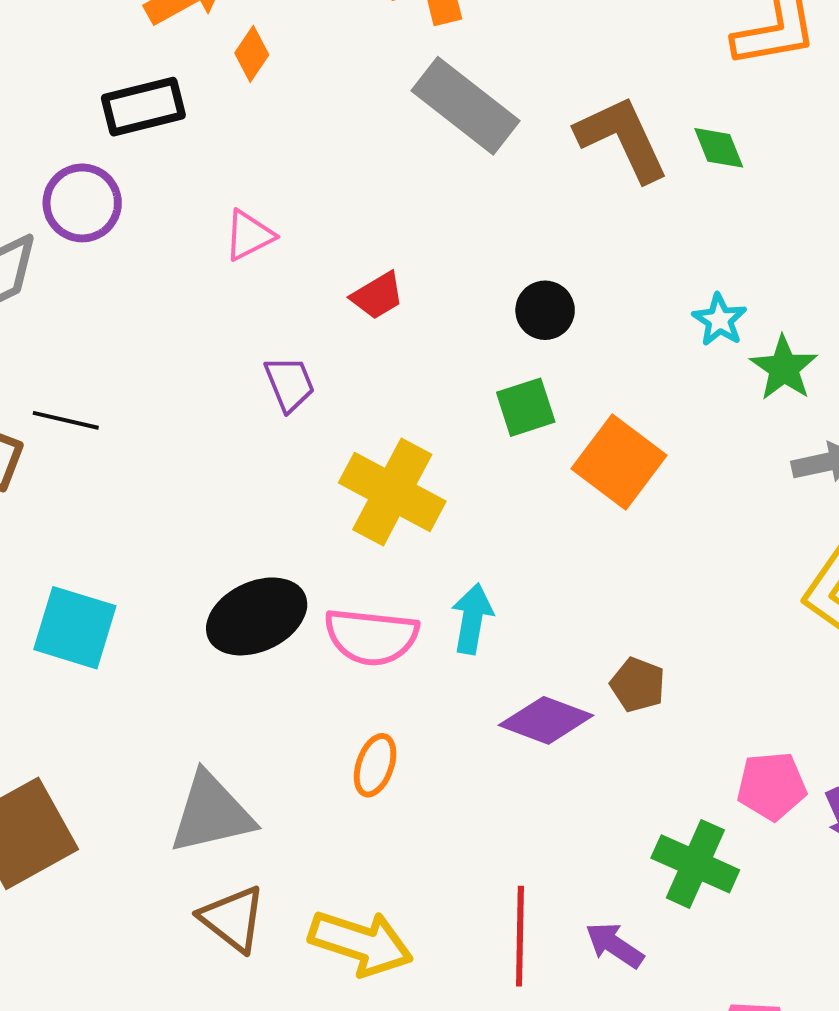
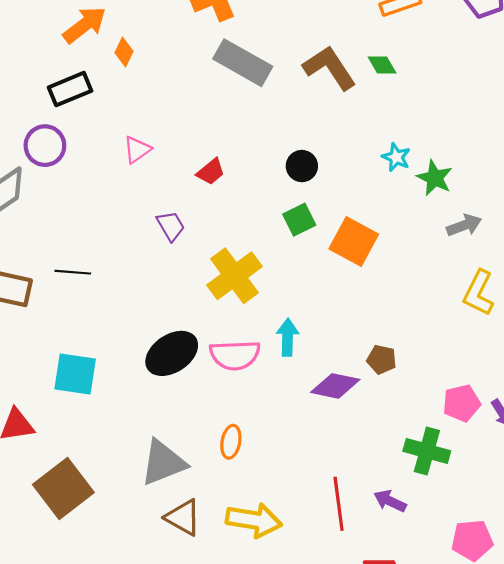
black line: (66, 420) -> (73, 272), moved
yellow cross: (392, 492) -> (234, 276), turned 34
orange ellipse: (375, 765) -> (231, 442), moved

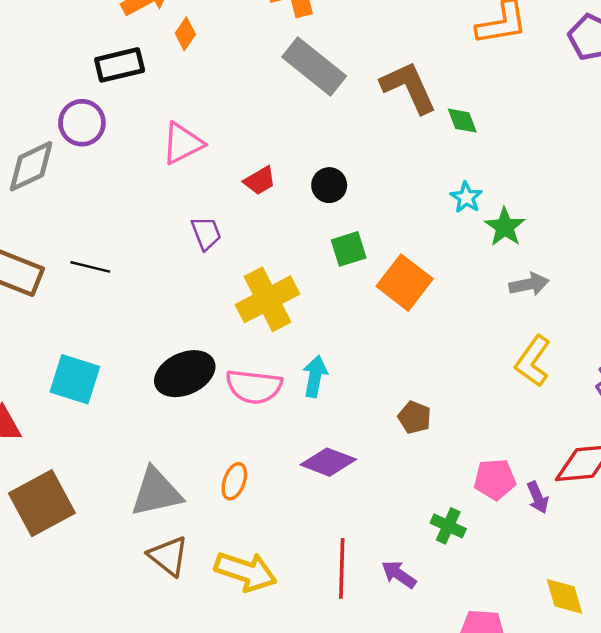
green diamond: (382, 65) -> (462, 121), moved
pink triangle: (137, 150) -> (183, 143), size x1.4
black circle: (302, 166) -> (329, 185), moved
purple diamond: (335, 386) -> (328, 462), moved
green cross: (427, 451) -> (448, 526), size x0.7

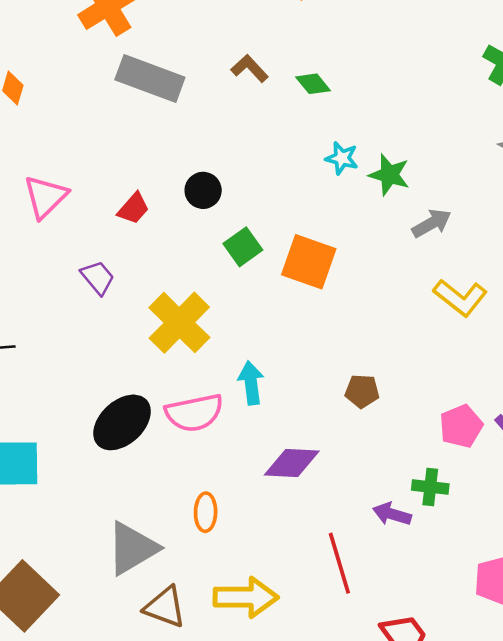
brown L-shape: (409, 87) -> (250, 68), size x0.6
yellow L-shape: (533, 361) -> (460, 298), turned -69
purple arrow: (399, 574) -> (392, 514), moved

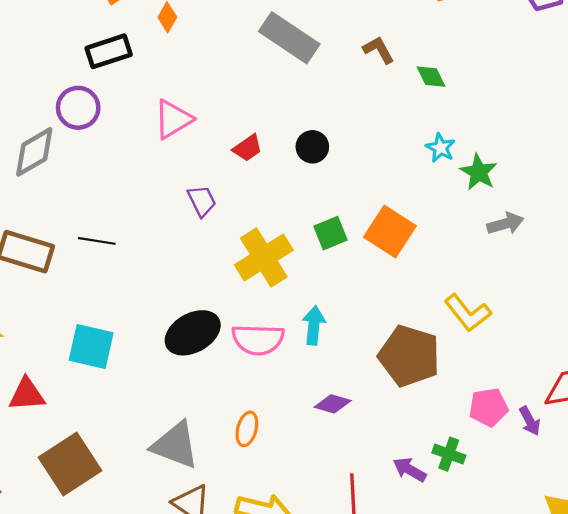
green square: (243, 247) -> (331, 233), moved
yellow L-shape: (460, 298) -> (468, 313), moved
brown pentagon: (362, 391) -> (409, 356), size x2.0
purple diamond: (292, 463) -> (333, 404), size x0.7
gray triangle: (132, 548) -> (175, 445), turned 38

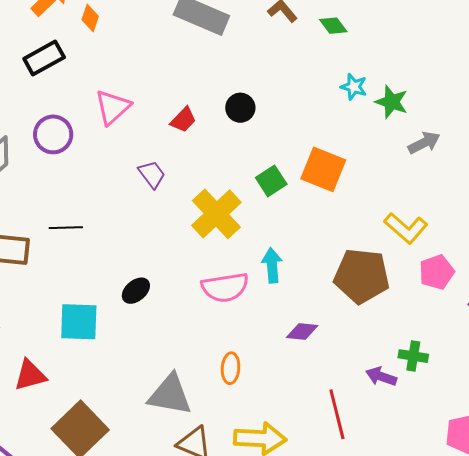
purple circle: (78, 108) -> (53, 134), moved
black ellipse: (193, 333) -> (136, 291), moved, size x0.6
pink pentagon: (489, 407) -> (437, 272), moved

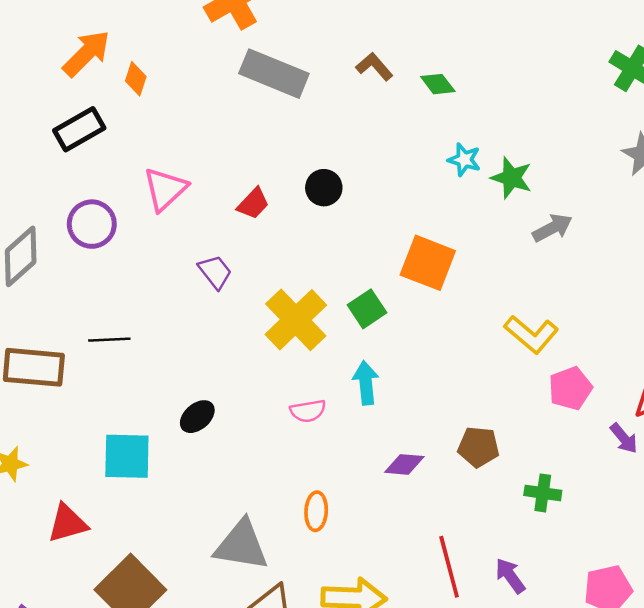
green square: (271, 181) -> (367, 309), moved
brown pentagon: (362, 276) -> (479, 447), moved, size x0.6
pink semicircle: (225, 287) -> (308, 411), size x0.6
purple arrow: (381, 376) -> (510, 576), moved, turned 36

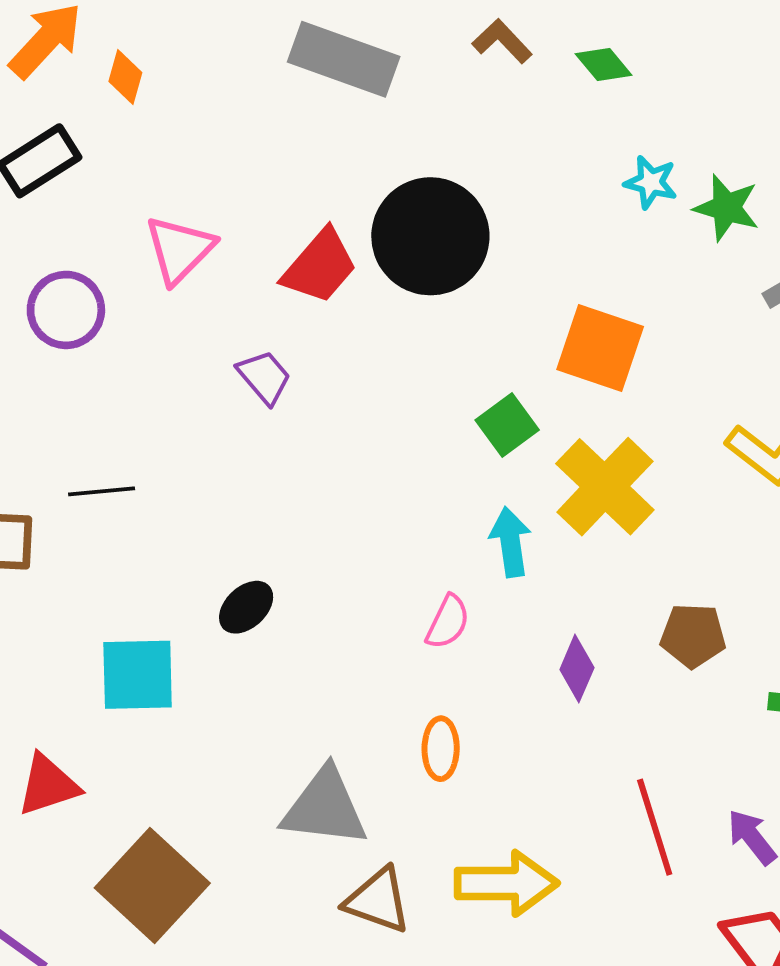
black circle: (324, 188) -> (430, 236), size x2.0
red trapezoid: (253, 204) -> (320, 266), size x1.5
yellow cross: (296, 320) -> (605, 487), moved
pink semicircle: (308, 411) -> (448, 622), moved, turned -52
purple diamond: (404, 464) -> (577, 669), turned -69

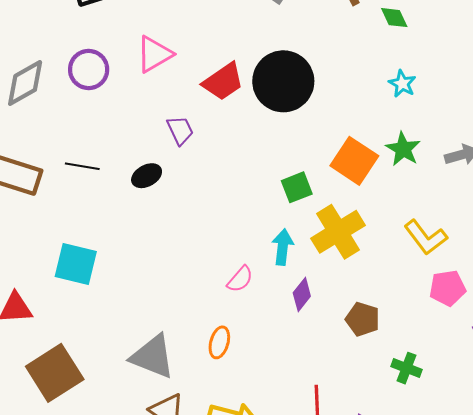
green star: (727, 208) -> (403, 149), moved
black ellipse: (246, 607) -> (147, 176), moved
purple diamond: (577, 669) -> (302, 295), moved

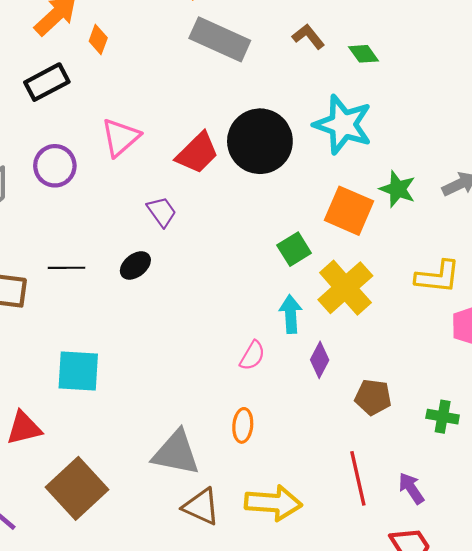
cyan star: (402, 84) -> (343, 125), moved, size x2.0
yellow L-shape: (426, 237) -> (438, 277), turned -36
brown pentagon: (363, 319) -> (373, 397), moved

